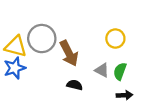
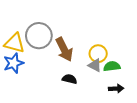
yellow circle: (115, 39) -> (98, 54), moved
green semicircle: (120, 71) -> (112, 66), turned 63

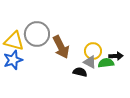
black semicircle: (70, 79) -> (80, 72), moved
black arrow: (116, 89) -> (116, 56), moved

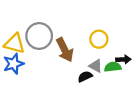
yellow circle: (93, 51) -> (99, 39), moved
black semicircle: (80, 72) -> (85, 77), turned -40

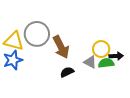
yellow circle: (99, 39) -> (101, 49), moved
black semicircle: (85, 77) -> (67, 72), moved

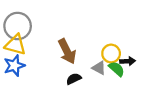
gray circle: (37, 34) -> (18, 26), moved
green semicircle: (106, 63) -> (117, 69), turned 49

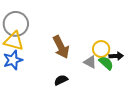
black semicircle: (74, 79) -> (61, 80), moved

